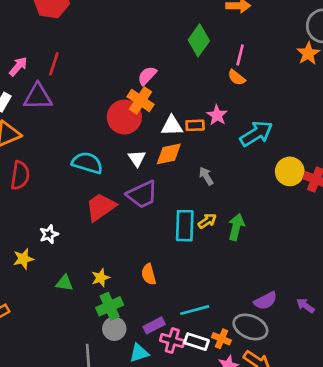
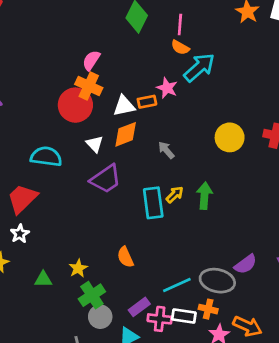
cyan arrow: (256, 134) -> (199, 67), moved
yellow circle: (290, 171) -> (230, 137), moved
red trapezoid: (101, 207) -> (22, 199), moved
gray ellipse: (250, 327) -> (217, 281), moved

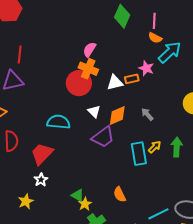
orange diamond: (126, 134) -> (117, 115), moved
green triangle: (43, 279) -> (78, 195), moved, turned 32

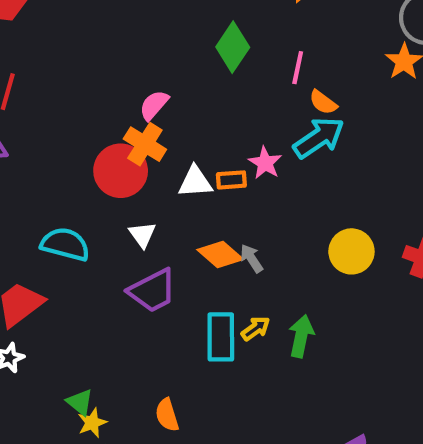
orange semicircle: (155, 38) -> (323, 102), moved
orange diamond: (117, 115) -> (220, 255), moved, turned 55

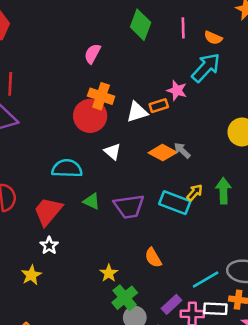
orange semicircle: (323, 102) -> (213, 38), moved
pink semicircle: (154, 105) -> (92, 54), moved
purple trapezoid: (153, 291) -> (129, 206), moved, turned 32
cyan rectangle: (221, 337) -> (175, 203), turned -56
green triangle: (80, 402) -> (92, 201), moved

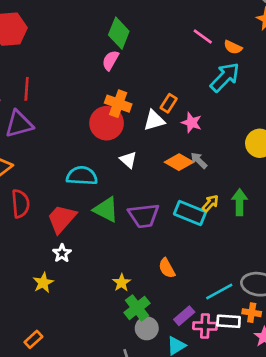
green diamond: (141, 25) -> (119, 33), moved
pink line: (183, 28) -> (203, 37), turned -54
pink star: (177, 90) -> (192, 123), moved
orange rectangle: (159, 106) -> (169, 103), moved, turned -42
green triangle: (92, 201) -> (106, 210), size x1.5

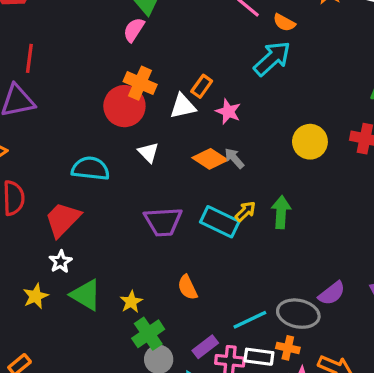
green triangle: (106, 210) -> (86, 295), moved

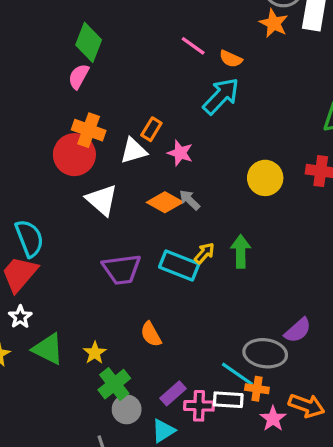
white triangle: (148, 152) -> (102, 200), size x1.5
cyan semicircle: (90, 168) -> (29, 238), moved, turned 66
cyan line: (250, 320) -> (237, 374), moved, turned 64

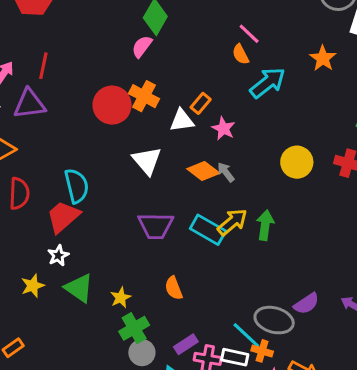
orange star: (274, 23) -> (323, 58), moved
orange semicircle: (231, 59) -> (241, 54), moved, turned 30
red circle: (74, 155) -> (112, 105), moved
yellow arrow: (204, 253) -> (232, 222), size x1.5

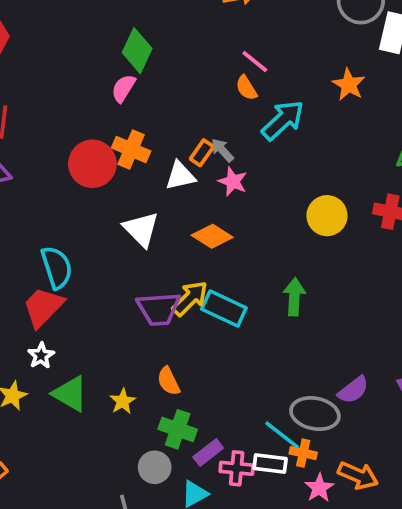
gray arrow: (226, 172) -> (222, 150), moved
yellow arrow: (232, 222) -> (190, 298), moved
orange semicircle: (174, 288) -> (169, 381), moved
green cross: (134, 328) -> (178, 429), moved, turned -36

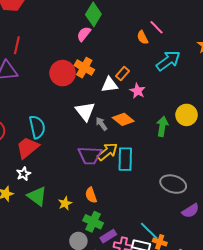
orange semicircle: (246, 88) -> (143, 37), moved
gray arrow: (222, 150) -> (101, 124), moved
green arrow: (294, 297) -> (162, 126), moved
cyan rectangle: (224, 308) -> (125, 159), turned 60
gray ellipse: (315, 414) -> (173, 184), moved

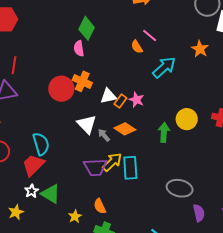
pink semicircle: (84, 34) -> (79, 48), turned -42
orange rectangle: (123, 73) -> (120, 101), moved
green triangle: (37, 196) -> (51, 194), moved
purple semicircle: (190, 211) -> (199, 213), turned -66

